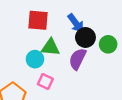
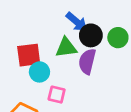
red square: (38, 20) -> (29, 55), moved
green triangle: (50, 47) -> (66, 48), moved

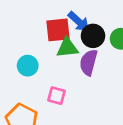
red square: (29, 55) -> (58, 30), moved
cyan circle: (39, 72) -> (28, 66), moved

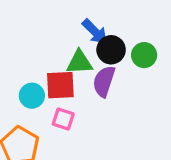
red square: (58, 30) -> (60, 85), moved
cyan circle: (28, 66) -> (32, 96), moved

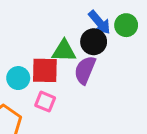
blue arrow: (95, 32) -> (99, 22), moved
green circle: (144, 55) -> (126, 25), moved

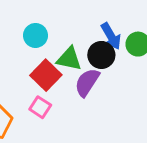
red square: (45, 70) -> (46, 75), turned 32
cyan circle: (18, 78) -> (35, 35), moved

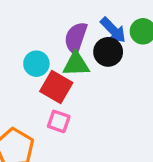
cyan circle: (35, 35) -> (36, 64), moved
purple semicircle: (87, 82) -> (76, 38), moved

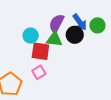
red square: (56, 87) -> (40, 51), turned -30
pink square: (59, 121) -> (39, 72), turned 32

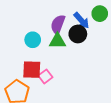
green circle: (97, 25) -> (100, 14), moved
red square: (40, 51) -> (32, 70), moved

